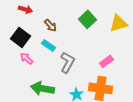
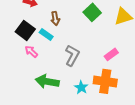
brown arrow: (50, 25) -> (55, 18), turned 32
cyan rectangle: (48, 45) -> (46, 34), moved

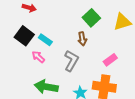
brown arrow: (55, 18) -> (82, 39), moved
pink arrow: (31, 51) -> (38, 57), moved

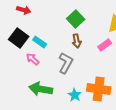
green square: (91, 18) -> (76, 19), moved
pink rectangle: (110, 60) -> (105, 45), moved

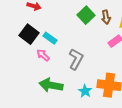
brown arrow: (77, 41) -> (106, 17), moved

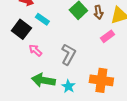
cyan rectangle: (50, 38) -> (42, 19), moved
cyan star: (85, 91) -> (68, 86), moved

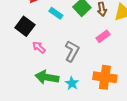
cyan rectangle: (42, 19) -> (56, 13), moved
pink rectangle: (107, 36) -> (103, 36), moved

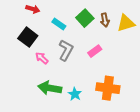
pink rectangle: (103, 36) -> (95, 51), moved
gray L-shape: (72, 51) -> (66, 50), moved

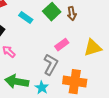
yellow triangle: (126, 23) -> (93, 48), moved
gray L-shape: (66, 50) -> (51, 65), moved

